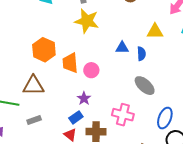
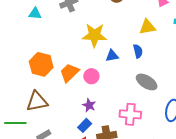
yellow star: (87, 21) -> (95, 35), moved
blue triangle: (122, 48) -> (112, 56), moved
orange trapezoid: (70, 63) -> (69, 73), turned 60

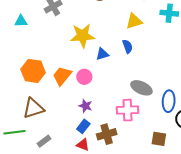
gray ellipse: (147, 82) -> (141, 88), moved

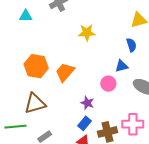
yellow star: (83, 36) -> (87, 33), size x0.7
blue triangle: (102, 54) -> (122, 66), moved
pink circle: (84, 77) -> (108, 84), moved
pink cross: (127, 110) -> (133, 124), moved

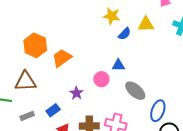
yellow star: (87, 33) -> (112, 16), moved
blue semicircle: (131, 45) -> (124, 34), moved, turned 48
blue rectangle: (84, 123) -> (53, 110), moved

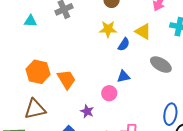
yellow triangle: (146, 24) -> (143, 31), turned 42
orange trapezoid: (62, 58) -> (66, 79), turned 105
gray ellipse: (135, 91) -> (161, 65), moved

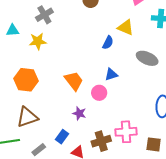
yellow star: (108, 29) -> (38, 41), moved
orange trapezoid: (66, 79) -> (74, 81), moved

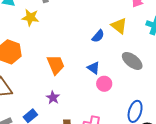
blue triangle: (111, 74) -> (93, 68), turned 40
pink circle: (99, 93) -> (104, 84), moved

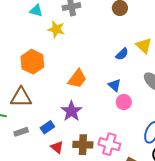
orange trapezoid: (56, 65) -> (77, 79), turned 55
purple star: (53, 98) -> (71, 111), size x1.5

